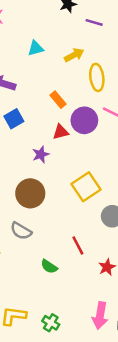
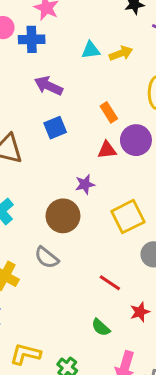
yellow arrow: (74, 55) -> (121, 53), moved
purple star: (41, 154) -> (85, 184), moved
red line: (78, 245) -> (110, 283), turned -36
green semicircle: (49, 266) -> (101, 327), moved

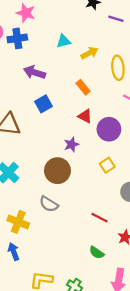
yellow arrow: (121, 53) -> (89, 53), moved
purple circle: (136, 140) -> (109, 129), moved
red triangle: (107, 150) -> (85, 116), turned 40
yellow square: (128, 217) -> (107, 165), size x0.6

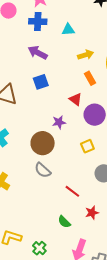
blue cross: (17, 38) -> (38, 22), moved
yellow arrow: (89, 53) -> (86, 55), moved
orange rectangle: (83, 87) -> (90, 78), moved
gray semicircle: (49, 204) -> (43, 170), moved

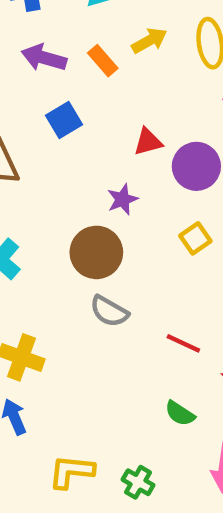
orange rectangle: (90, 78) -> (103, 61), moved
red triangle: (76, 99) -> (148, 142), turned -40

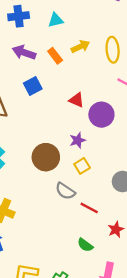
red triangle: (148, 142) -> (77, 100), turned 35
purple star: (122, 199) -> (78, 140), moved
yellow square: (195, 238) -> (82, 166), moved
gray semicircle: (109, 311) -> (65, 191), moved

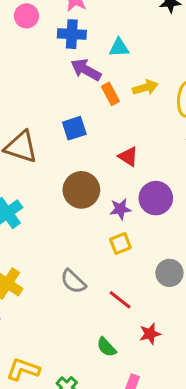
purple arrow: (24, 52) -> (86, 70), moved
purple circle: (101, 115) -> (156, 198), moved
brown circle: (46, 157) -> (81, 190), moved
gray semicircle: (65, 191) -> (73, 282), moved

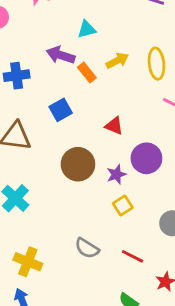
blue cross: (72, 34) -> (17, 76), moved

